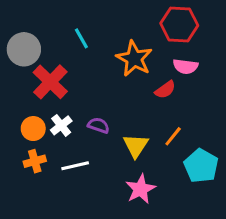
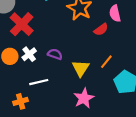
pink semicircle: (185, 66) -> (115, 13), turned 70
orange cross: (35, 161) -> (21, 101), moved

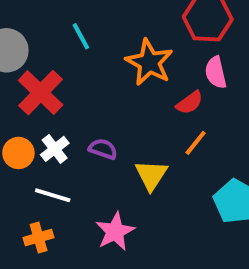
orange line: (106, 62) -> (196, 143), moved
white line: (39, 82) -> (53, 195), moved, turned 30
pink star: (84, 98) -> (115, 231), moved

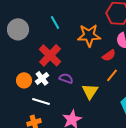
orange star: (149, 62) -> (89, 35), turned -30
red cross: (41, 93) -> (50, 55), moved

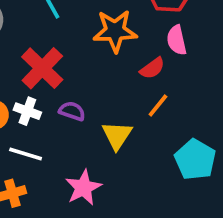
white cross: (42, 78) -> (27, 111), turned -32

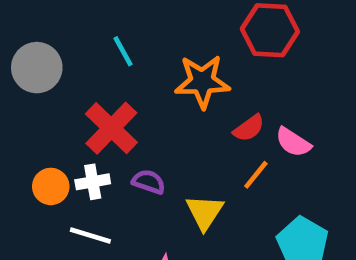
pink semicircle: (177, 40) -> (293, 142), moved, turned -44
white cross: (27, 111) -> (93, 182), turned -30

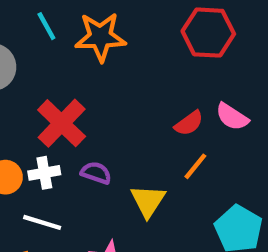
cyan line: (123, 51) -> (46, 26), moved
orange star: (202, 82) -> (100, 37), moved
pink semicircle: (293, 142) -> (232, 117), moved

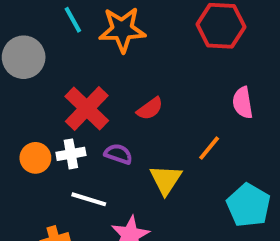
pink semicircle: (232, 117) -> (243, 103), turned 48
red semicircle: (189, 123) -> (150, 109), moved
white line: (42, 222) -> (89, 199), moved

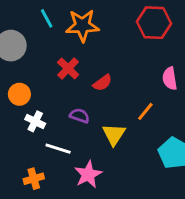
red cross: (87, 109) -> (68, 68), moved, size x0.7
white cross: (71, 154) -> (35, 121), moved, turned 36
orange circle: (35, 158) -> (19, 94), moved

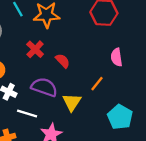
red semicircle: (102, 83) -> (63, 61), turned -98
purple semicircle: (80, 116) -> (44, 87), size x1.6

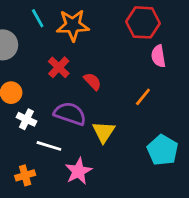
pink semicircle: (117, 57) -> (158, 56), moved
orange line: (97, 84) -> (143, 97), moved

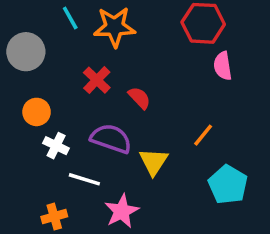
orange line: (143, 97) -> (203, 135), moved

